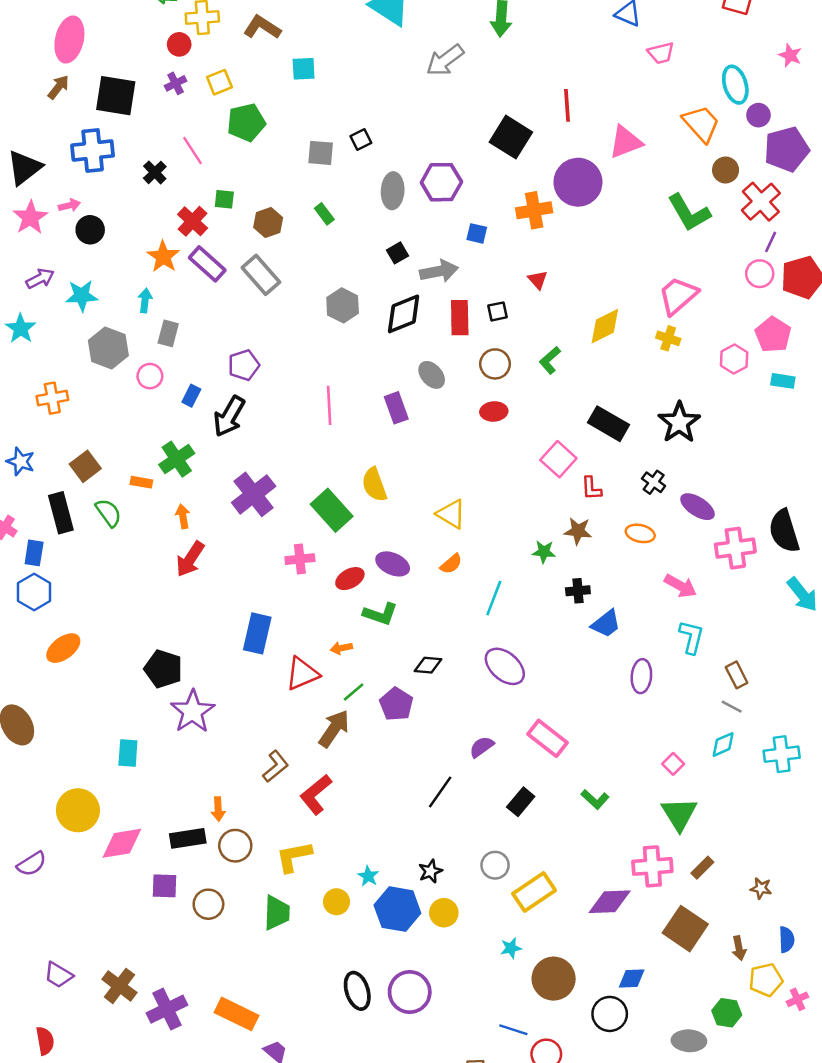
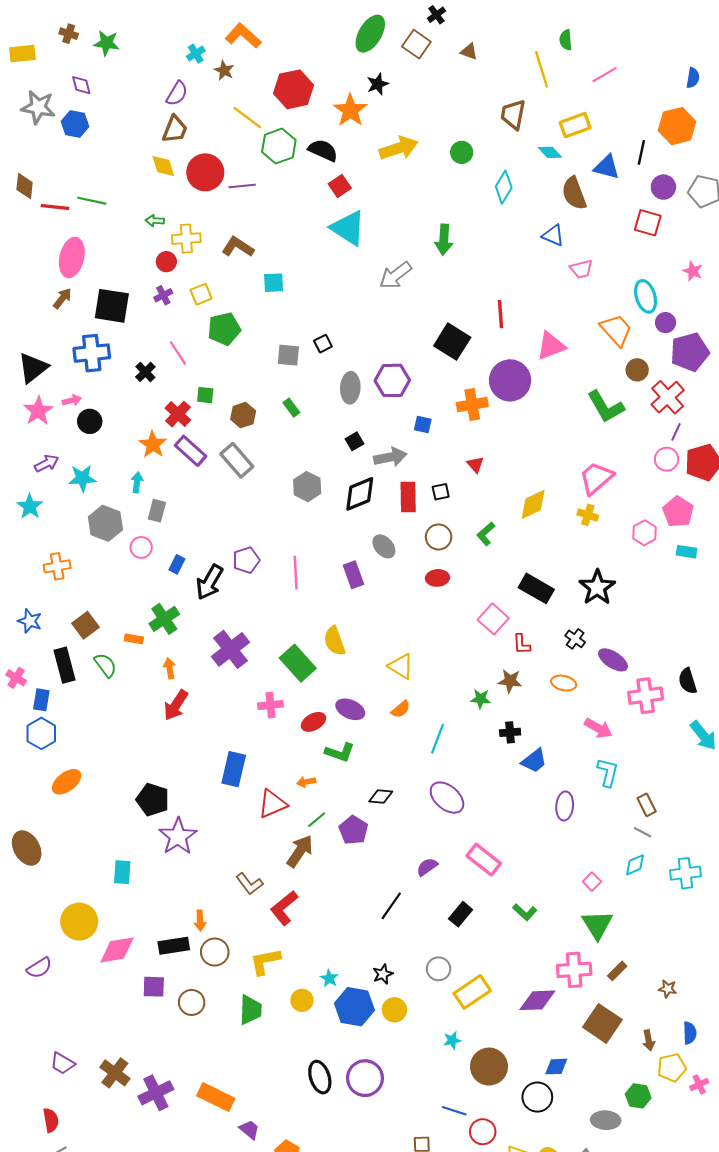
purple pentagon: (244, 365) -> (246, 560), moved
black semicircle: (784, 531) -> (688, 681), size x0.7
brown L-shape: (276, 766) -> (249, 884), turned 92

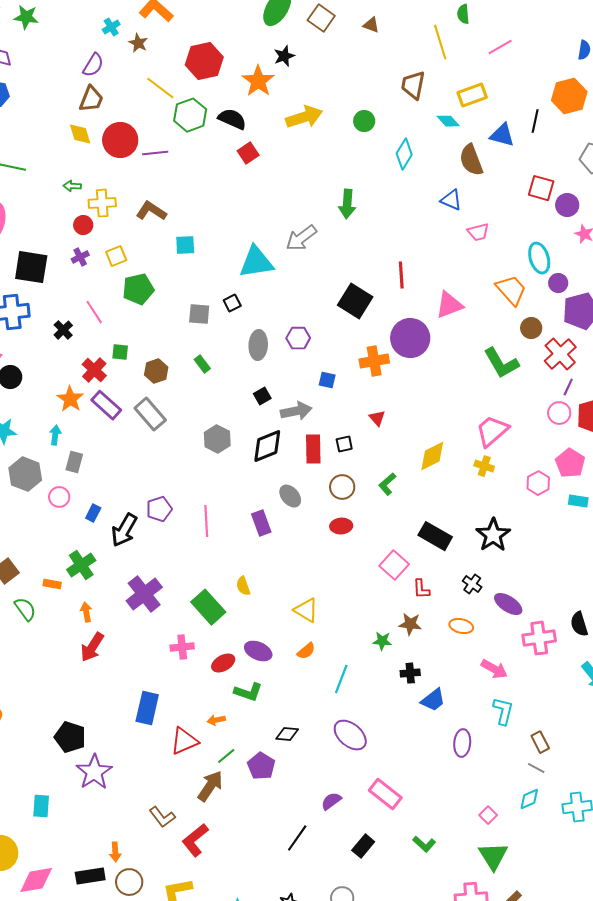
purple circle: (663, 187) -> (567, 205), moved
cyan triangle: (348, 228) -> (256, 262), moved, turned -42
purple hexagon: (392, 380) -> (298, 338), size x0.7
yellow semicircle: (335, 641) -> (243, 586), size x0.7

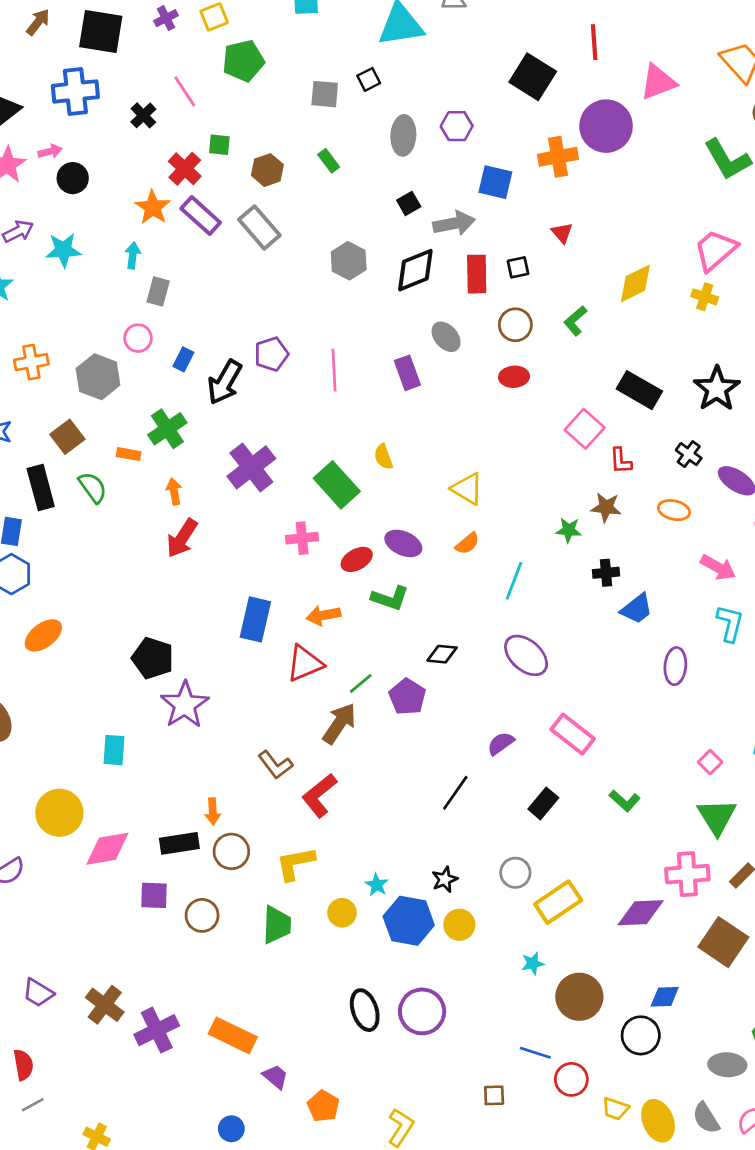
blue square: (327, 380) -> (495, 182), size x1.5
gray hexagon: (25, 474) -> (98, 377), moved
orange arrow: (216, 720) -> (323, 615), moved, size x1.4

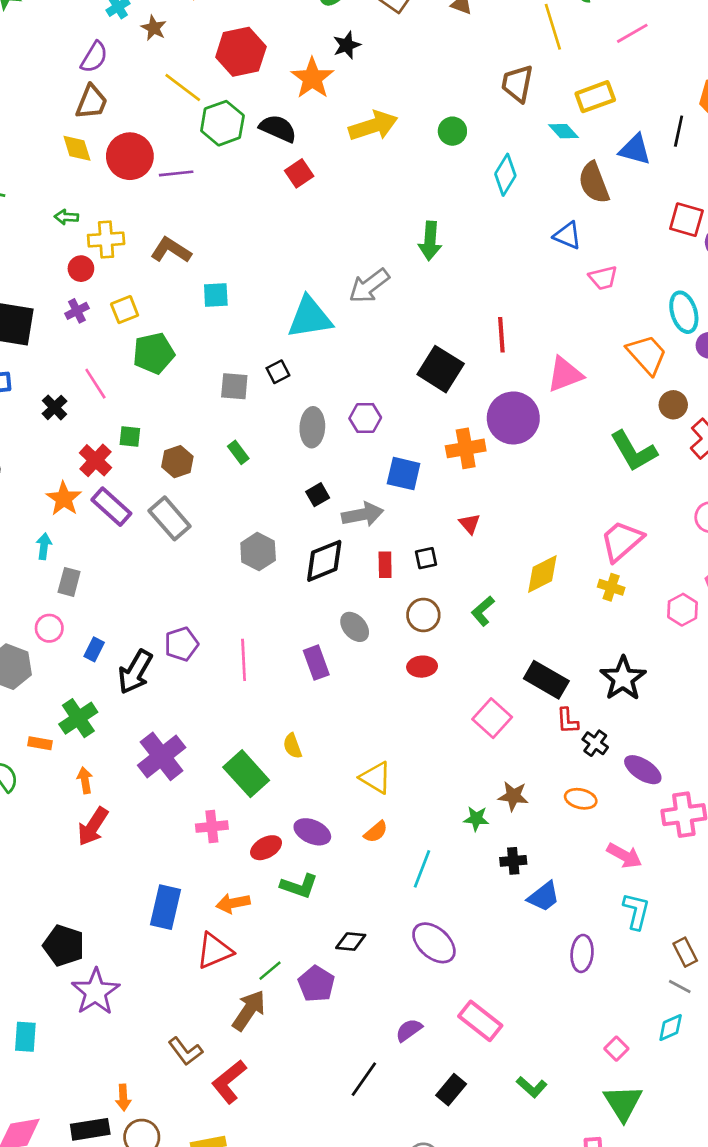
red rectangle: (477, 274) -> (385, 565), size x0.7
red L-shape: (621, 461) -> (567, 721), moved

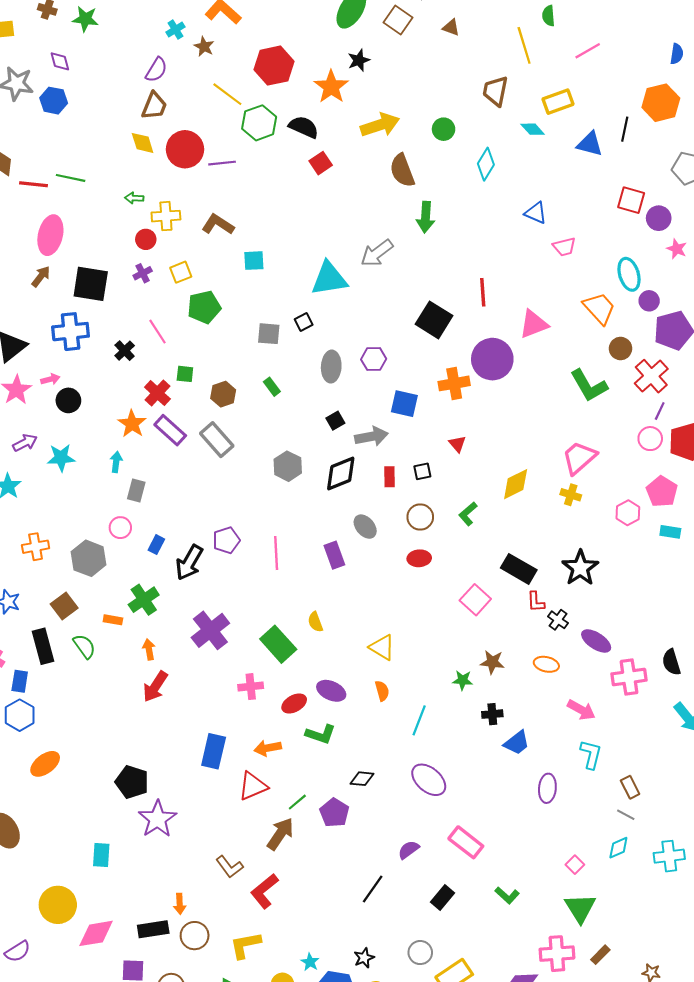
brown semicircle: (594, 183) -> (402, 170), moved
orange semicircle: (376, 832) -> (382, 691), turned -66

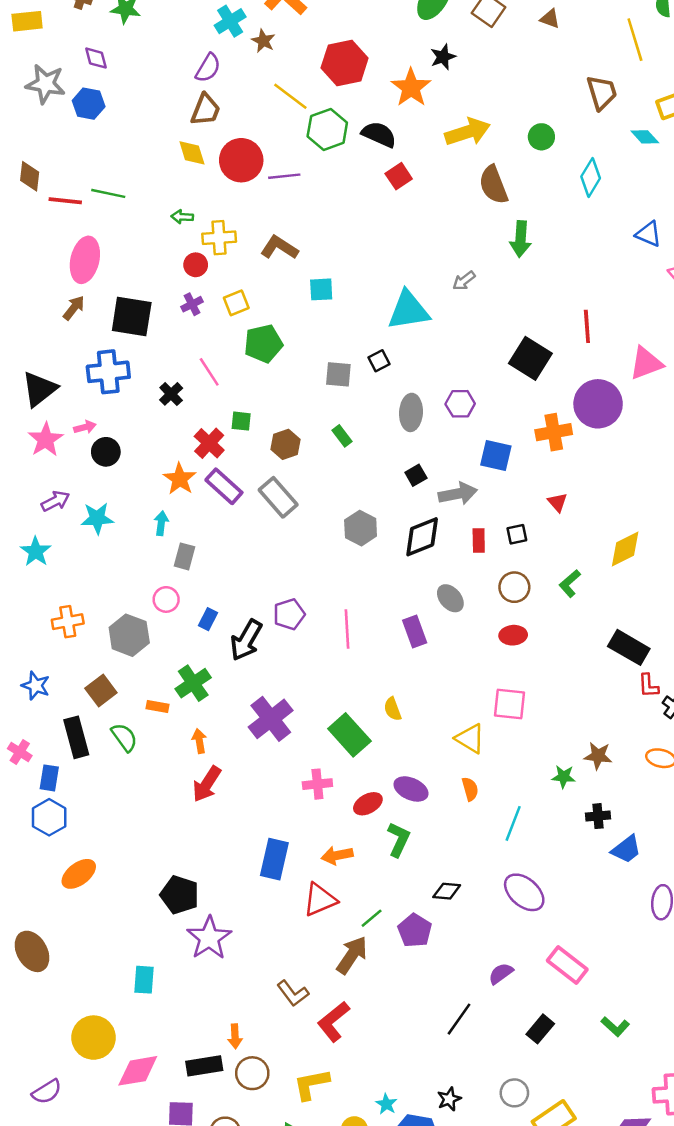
cyan cross: (175, 30) -> (230, 21), size x1.4
brown trapezoid: (495, 91) -> (602, 93), turned 152
gray arrow: (377, 253) -> (464, 281), size x0.6
pink square: (475, 600) -> (509, 704), moved, turned -36
green L-shape: (321, 734) -> (399, 839), turned -84

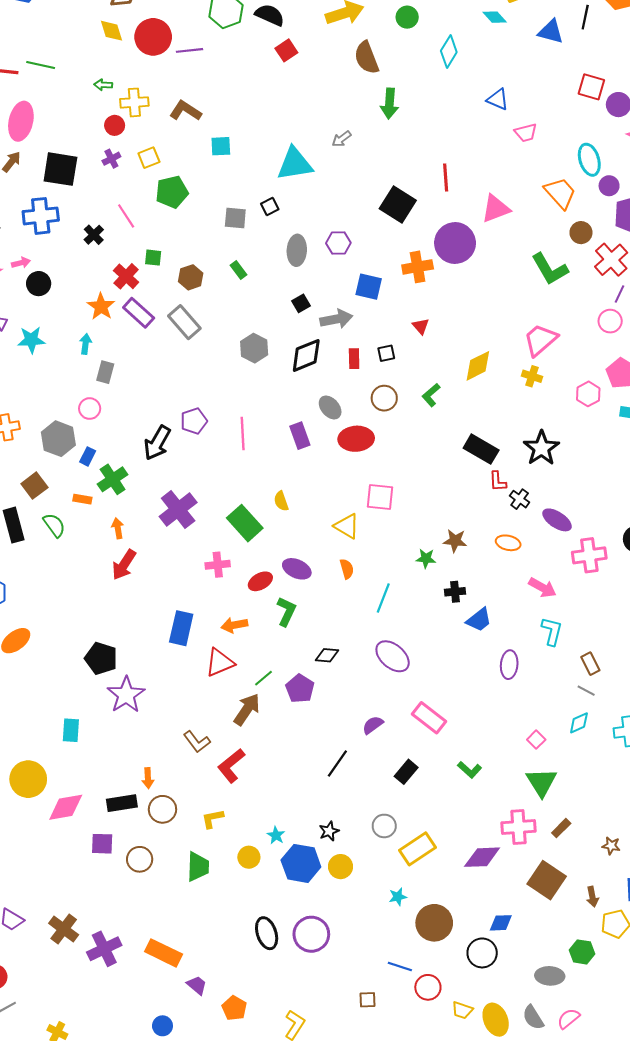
blue rectangle: (208, 619) -> (88, 456), moved
red ellipse: (513, 635) -> (356, 439), moved, size x1.5
yellow L-shape: (311, 1084) -> (212, 819), size x0.7

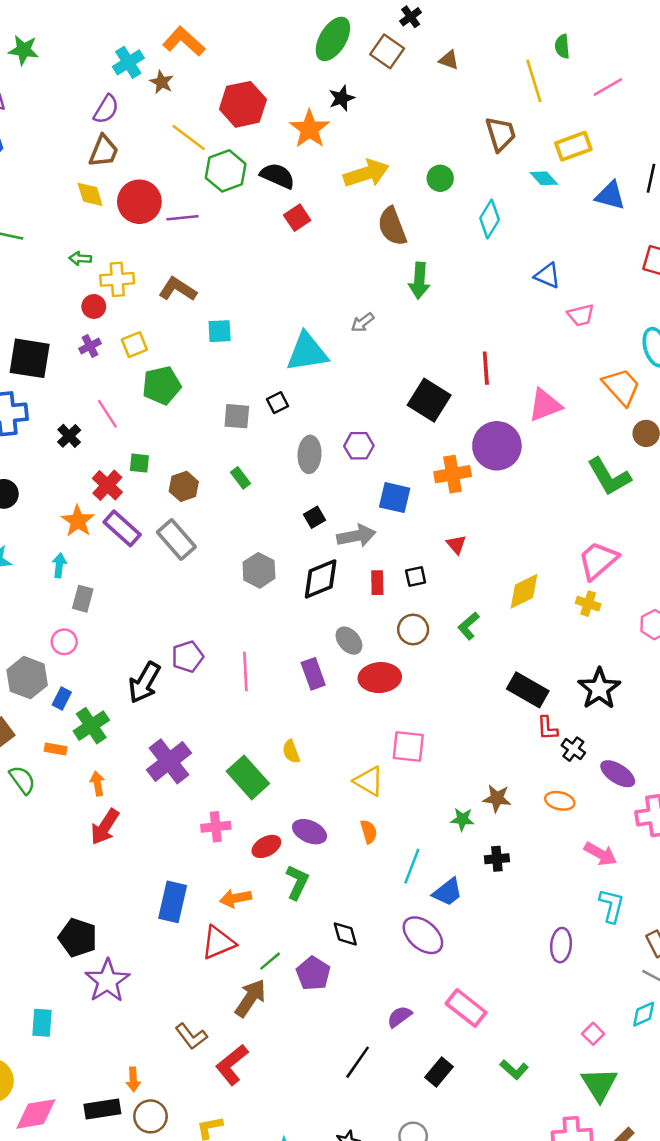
blue trapezoid: (479, 620) -> (448, 892), moved
black diamond: (327, 655) -> (345, 934), turned 70

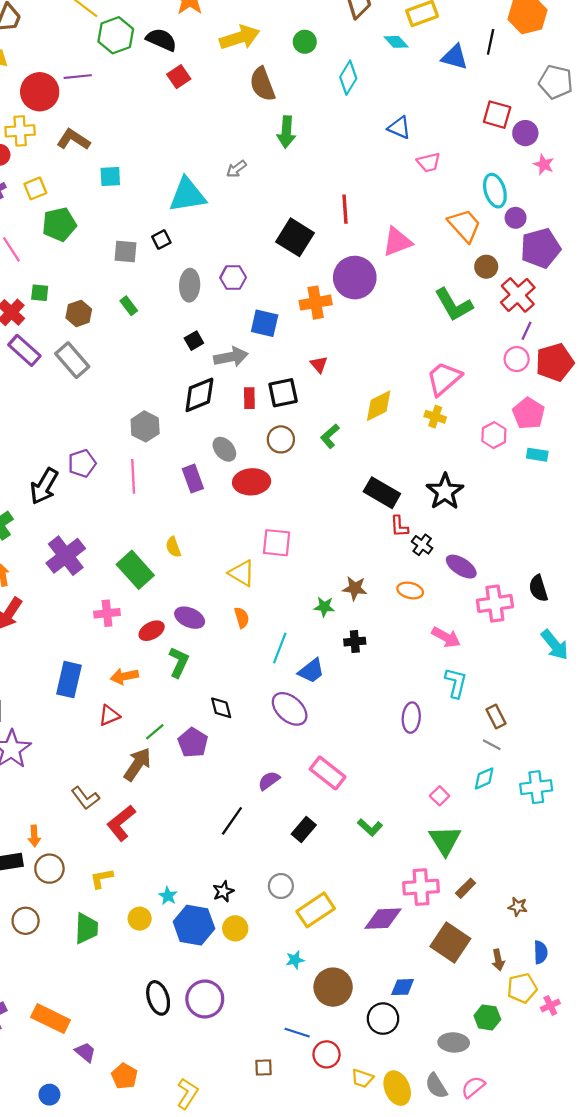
red circle: (139, 202) -> (40, 92), moved
gray hexagon: (259, 570) -> (145, 426), moved
black square: (416, 576) -> (283, 393), size x1.6
red triangle: (218, 943) -> (109, 715), size x0.7

